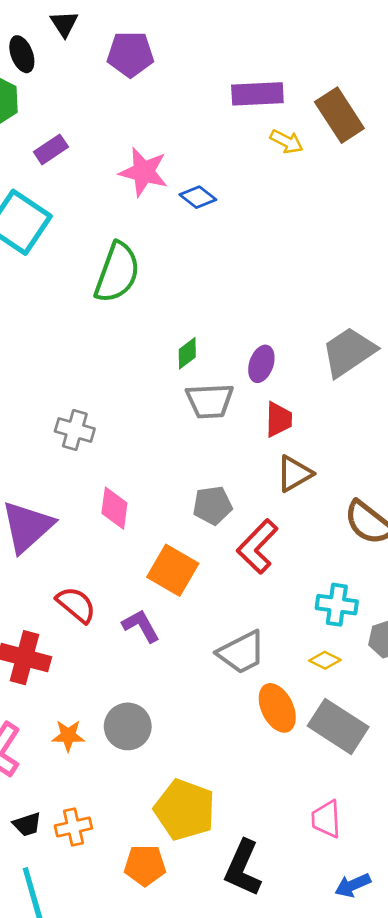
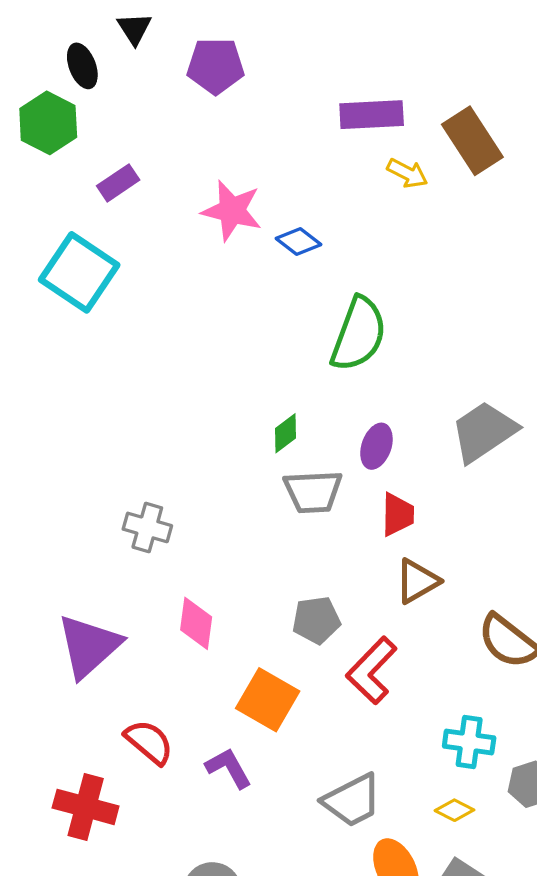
green semicircle: (117, 273) -> (359, 334), moved

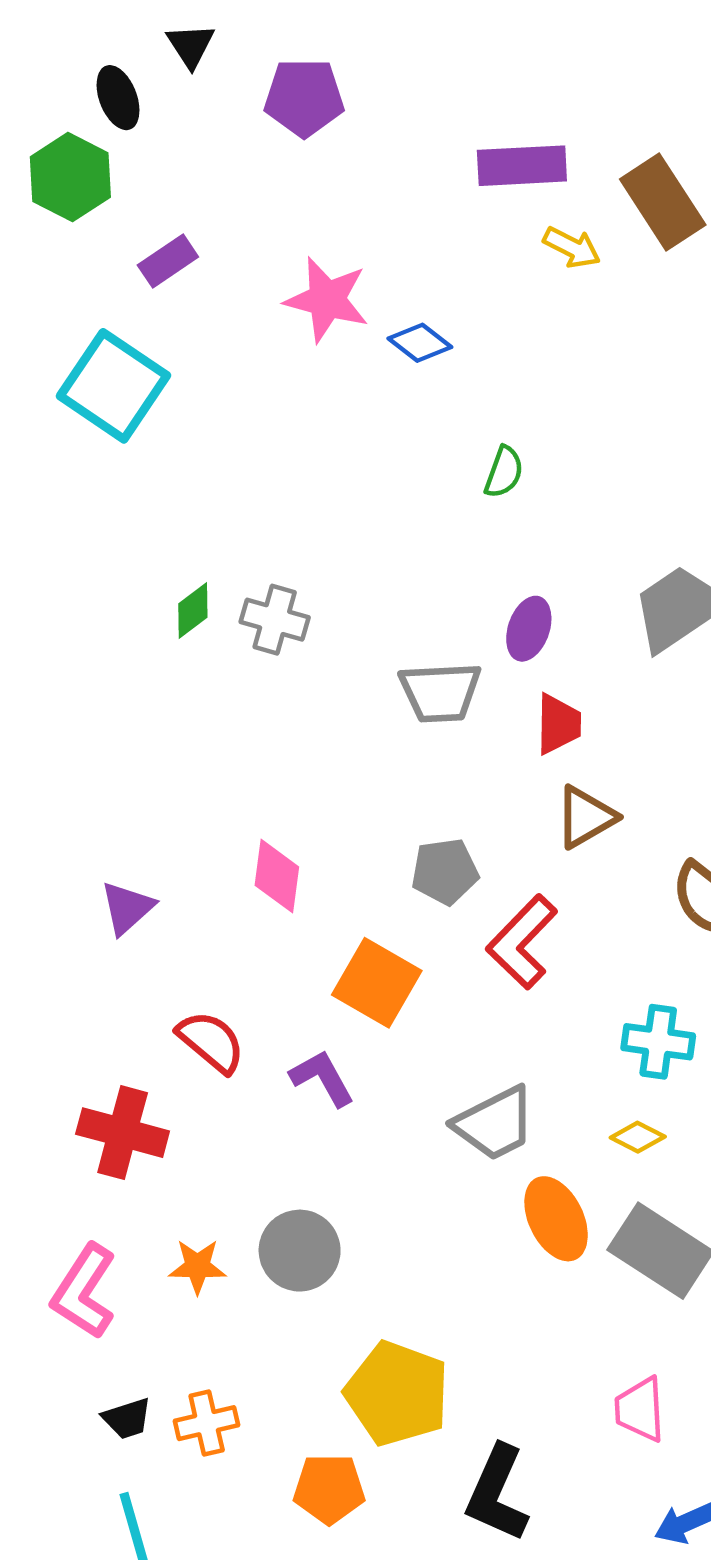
green semicircle: (359, 334) -> (504, 472), size x0.5
green diamond: (285, 433) -> (193, 611), moved
gray cross: (147, 527) -> (275, 620), moved
purple triangle: (89, 646) -> (127, 908), size x0.6

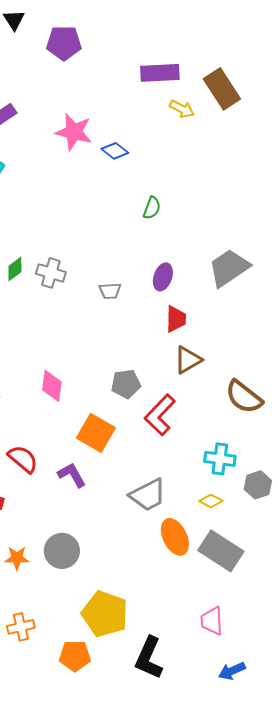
gray trapezoid: (440, 692) -> (110, 291), moved, size x0.6

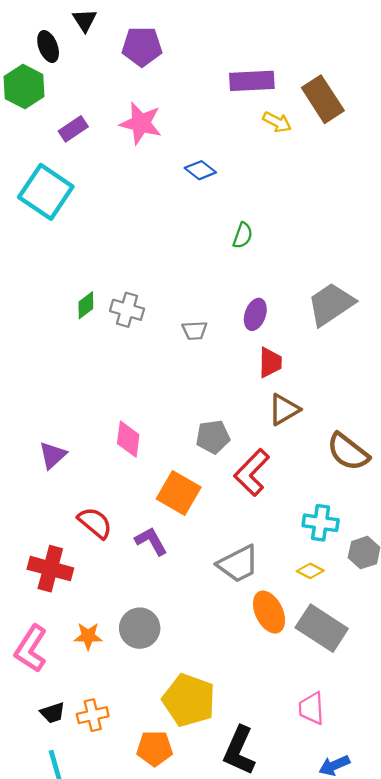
pink star: (74, 132) -> (141, 123), moved

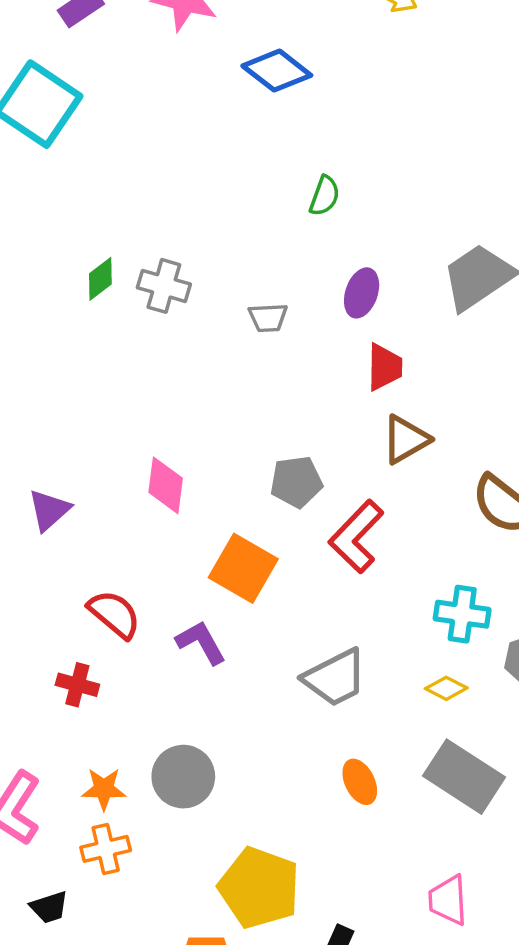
blue diamond: (200, 170) -> (277, 71), size x1.4
green semicircle: (243, 235) -> (324, 196), moved
red cross: (50, 569) -> (77, 685), moved, size x0.6
orange ellipse: (269, 612) -> (360, 782), moved, size x0.7
orange cross: (93, 715) -> (106, 849), moved

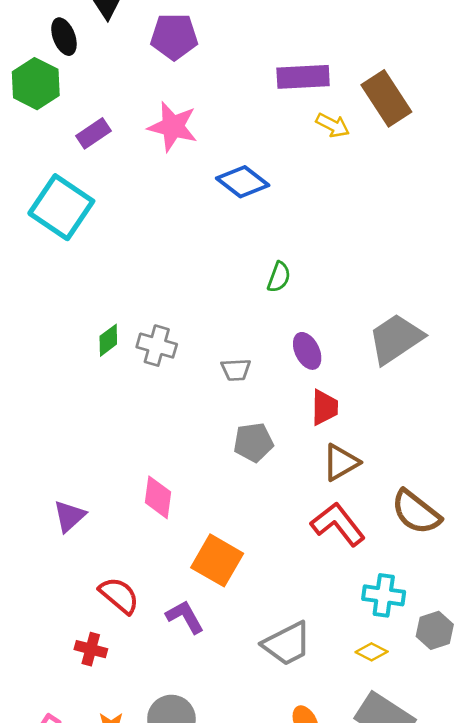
purple ellipse: (362, 293) -> (307, 351), turned -45
gray pentagon: (296, 482) -> (253, 442), moved
red L-shape: (356, 537) -> (338, 524), moved, turned 98

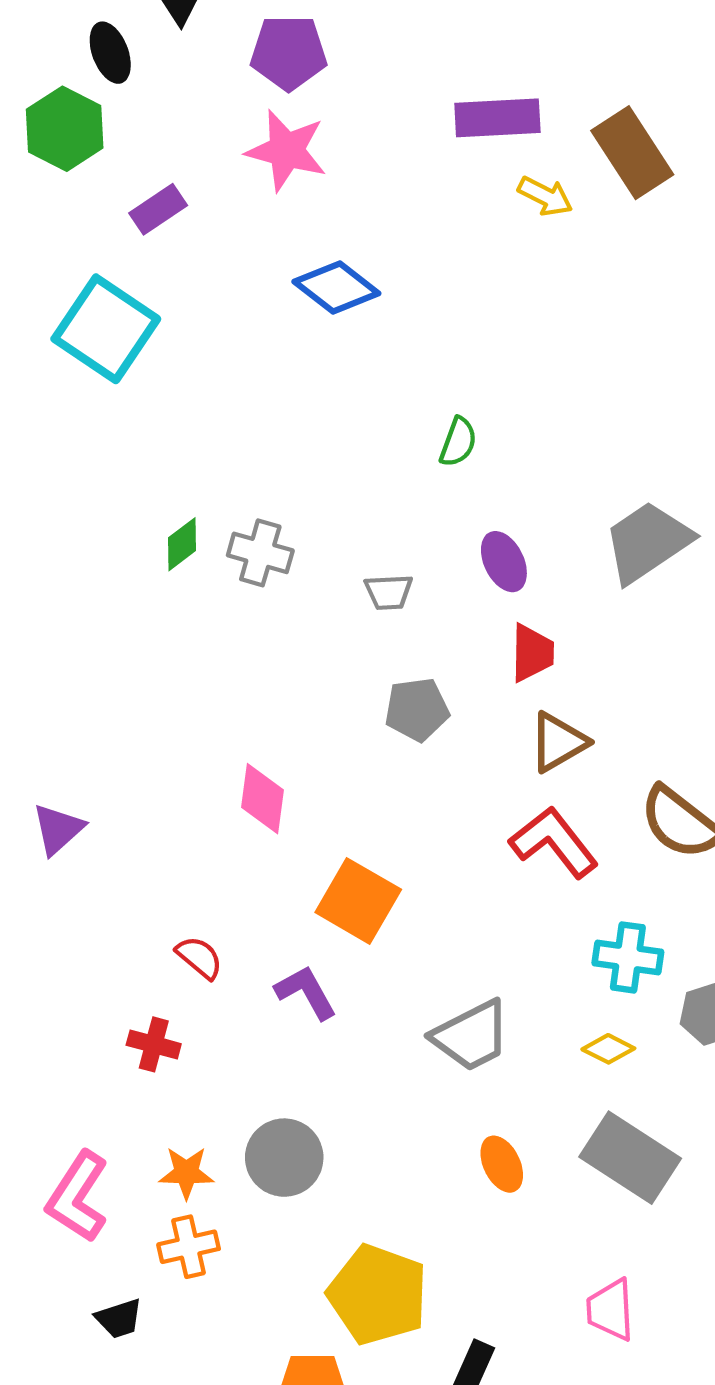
pink star: (173, 127) -> (286, 150), moved
blue diamond: (243, 182) -> (336, 288), moved
purple triangle: (69, 516) -> (58, 829), moved
red semicircle: (119, 595) -> (199, 957), size x0.7

